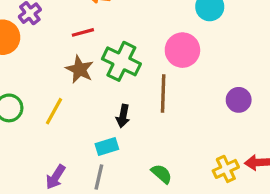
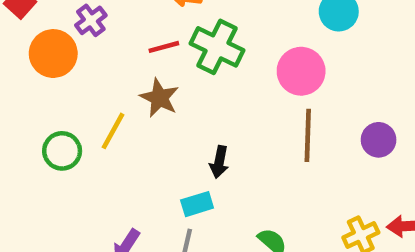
green cross: (121, 61) -> (217, 47), moved
brown line: (163, 93) -> (308, 135), moved
yellow line: (54, 111) -> (113, 131), moved

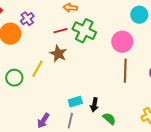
black arrow: (219, 162) -> (94, 105), moved

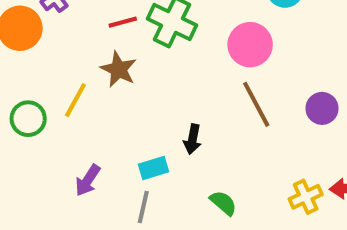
brown line: (125, 71) -> (256, 104), turned -30
black arrow: (94, 105) -> (193, 139), moved
purple arrow: (43, 121) -> (88, 180), moved

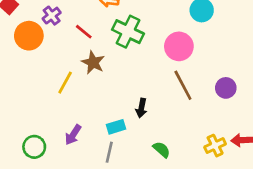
red line: (123, 22) -> (84, 32), moved, turned 54
green circle: (28, 119) -> (34, 147), moved

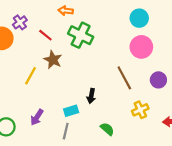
pink circle: (179, 46) -> (141, 47), moved
yellow cross: (215, 146) -> (140, 110), moved

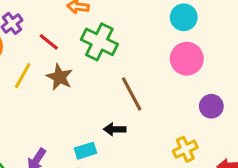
yellow line: (31, 76) -> (23, 76), moved
brown line: (124, 78) -> (132, 94), moved
black arrow: (91, 96) -> (115, 129), turned 80

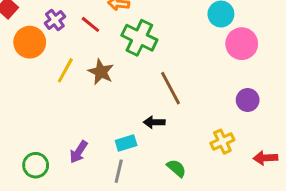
red line: (49, 42) -> (90, 24), moved
pink circle: (187, 59) -> (242, 44), moved

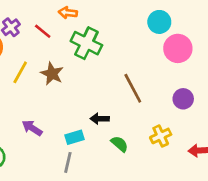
brown line: (171, 88) -> (133, 88), moved
purple arrow: (79, 152) -> (32, 128), moved, turned 90
green semicircle: (176, 168) -> (120, 144), moved

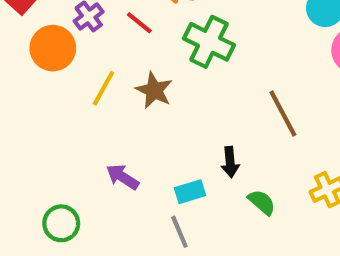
black arrow: (100, 119) -> (230, 162), turned -96
gray line: (68, 162) -> (179, 232), turned -36

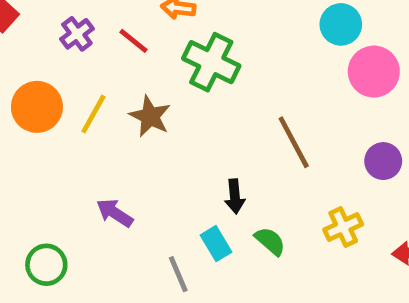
orange circle: (53, 48) -> (37, 107), moved
cyan rectangle: (190, 192) -> (216, 244), moved, turned 76

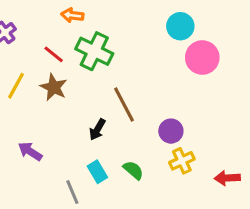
red line: (133, 41) -> (54, 54), moved
brown line: (294, 142) -> (124, 104), moved
purple circle: (383, 161) -> (171, 131), moved
black arrow: (235, 196) -> (97, 129), moved, turned 35

